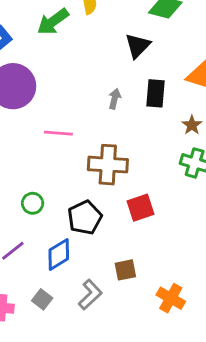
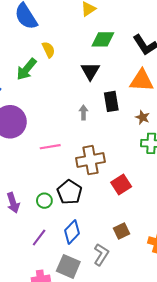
black pentagon: (85, 218) -> (69, 192), moved
gray square: (42, 299) -> (68, 266), size x1.6

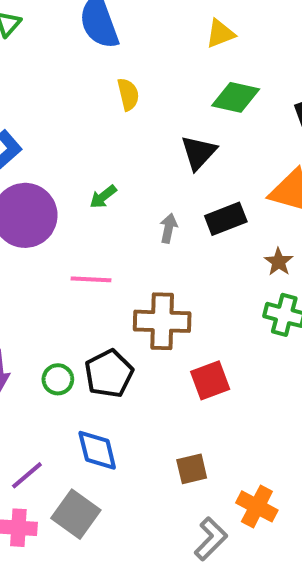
green arrow: (26, 69) -> (103, 197), moved, size x0.6
black rectangle: (111, 101) -> (226, 219), turned 66
blue diamond: (72, 232) -> (97, 450), turned -70
purple line: (39, 238) -> (27, 475), moved
gray L-shape: (101, 255) -> (211, 539), moved

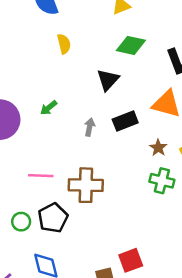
pink line: (91, 279) -> (41, 176), moved
red square: (210, 380) -> (131, 260), moved

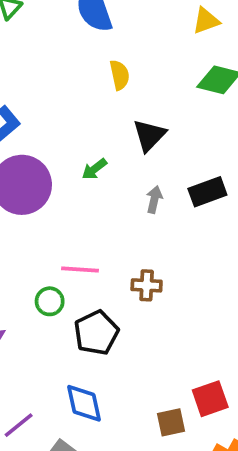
black triangle: (108, 80) -> (149, 135), moved
brown cross: (86, 185) -> (147, 285), size x0.6
green circle: (21, 222) -> (50, 301), moved

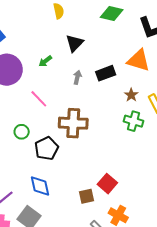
pink line: (80, 270) -> (39, 99), moved, turned 42
brown cross: (147, 285) -> (73, 123), size x1.8
red square: (210, 399) -> (107, 184), turned -30

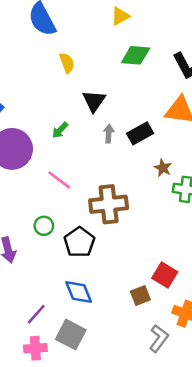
gray arrow: (77, 77) -> (109, 134), moved
brown star: (131, 95) -> (163, 168), moved

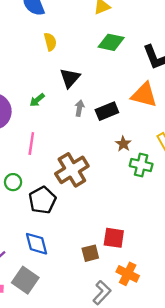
pink line: (59, 180) -> (31, 144), turned 55
brown cross: (109, 204) -> (72, 170), turned -32
red square: (165, 275) -> (114, 238), turned -30

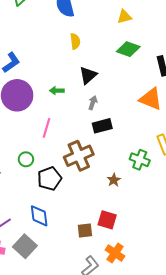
green arrow: (37, 100) -> (57, 91), turned 32
black rectangle: (107, 111) -> (102, 126), moved
brown star: (123, 144) -> (114, 180), moved

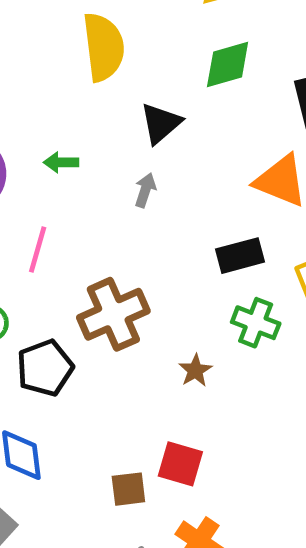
yellow semicircle: (75, 41) -> (104, 47), size x1.8
green diamond: (128, 49) -> (228, 65), turned -35
black triangle: (88, 75) -> (161, 123), moved
black rectangle: (102, 126) -> (240, 256), moved

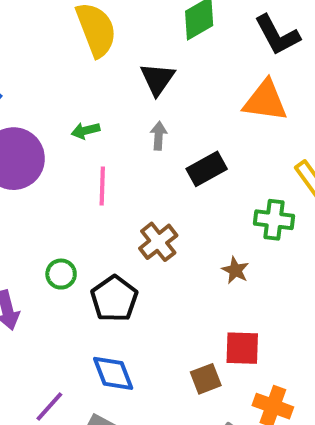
pink line: (38, 249) -> (102, 186), moved
black rectangle: (240, 256) -> (207, 169), moved
brown cross: (113, 314) -> (158, 242), size x0.7

